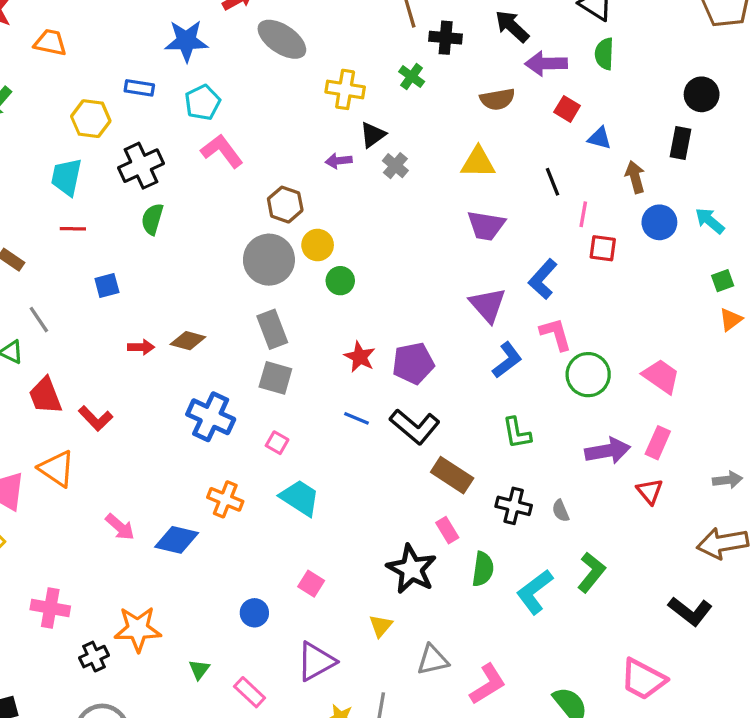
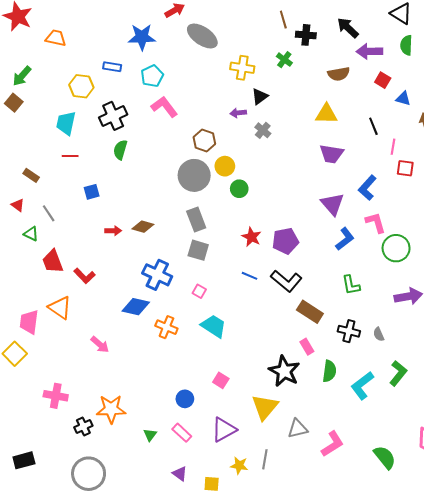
gray cross: (395, 166) -> (263, 130), moved
blue diamond: (177, 540) -> (136, 307), moved
yellow triangle: (381, 626) -> (265, 407), size x1.8
pink rectangle: (250, 692) -> (182, 433), moved

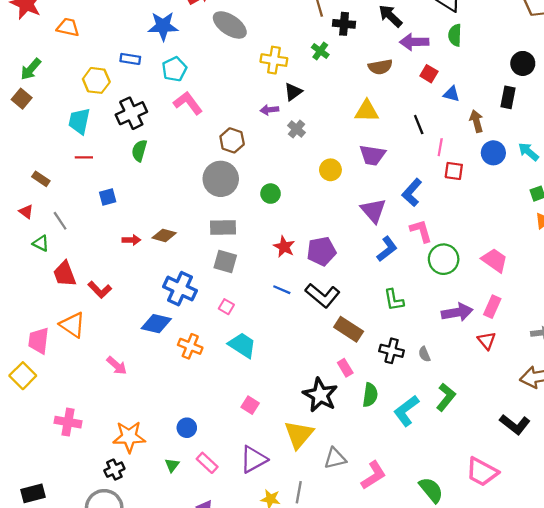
yellow circle: (225, 166) -> (330, 170), moved
gray rectangle: (196, 219) -> (223, 227), turned -70
blue circle: (185, 399) -> (187, 428), moved
black cross: (83, 427) -> (114, 470), moved

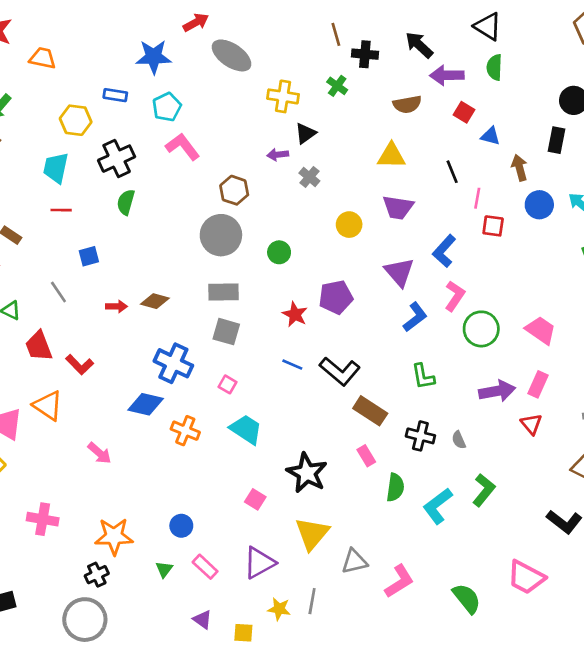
gray line: (60, 221) -> (58, 292), moved
pink L-shape: (421, 231) -> (455, 296), turned 50
purple pentagon: (321, 251) -> (336, 297), moved
black star: (320, 395) -> (307, 473), moved

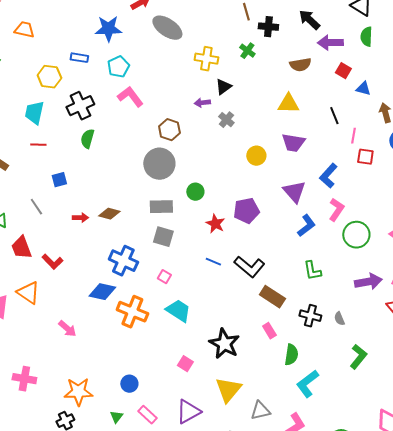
green circle: (279, 252) -> (195, 192), moved
orange cross: (185, 431) -> (132, 312), size x1.4
cyan L-shape: (438, 506) -> (307, 384), moved

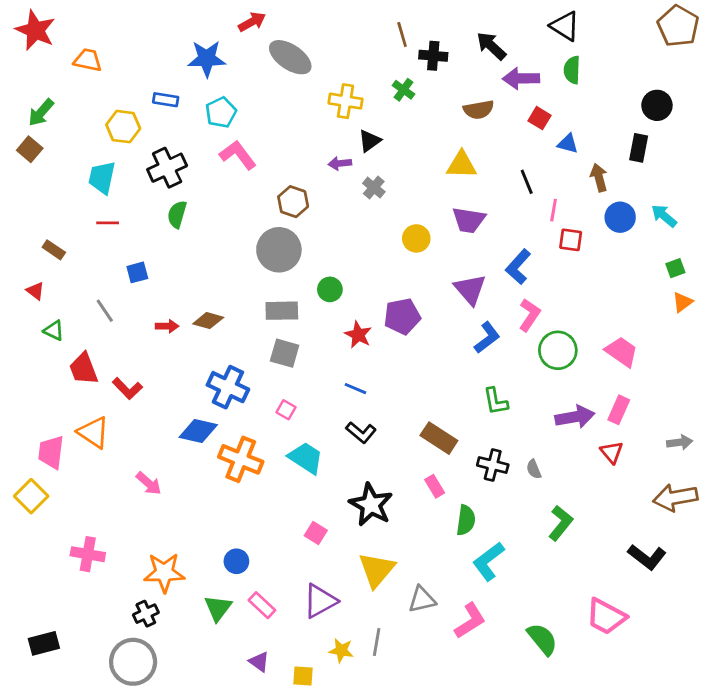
black L-shape: (249, 267) -> (361, 432), moved, size x0.7
green triangle: (116, 417) -> (218, 608), size x1.5

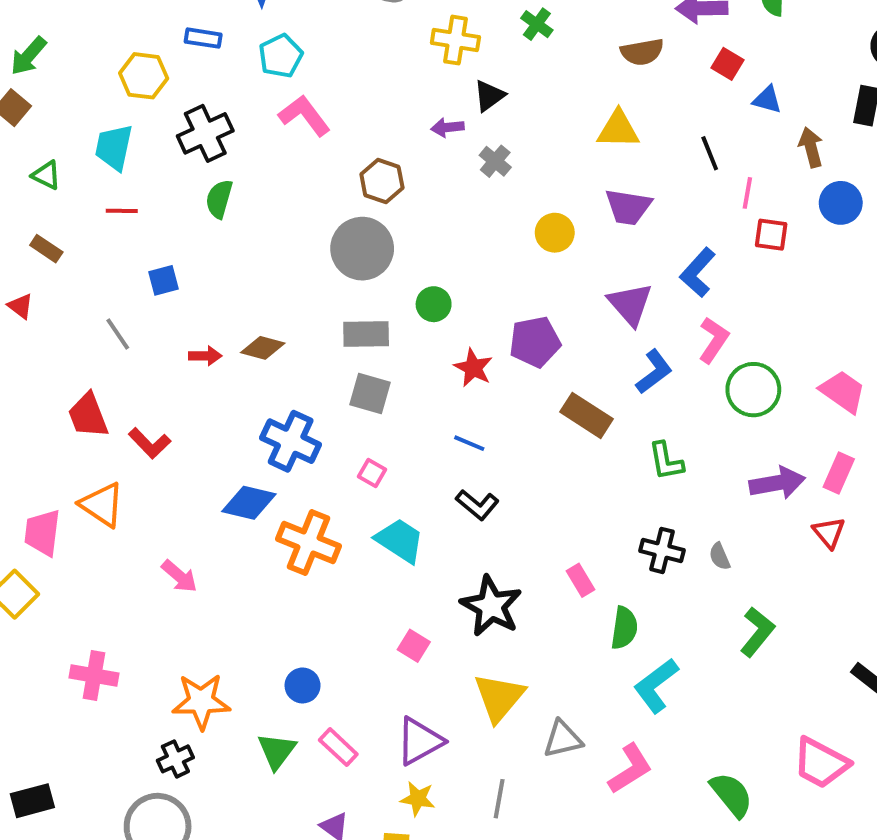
green triangle: (54, 330) -> (46, 175), moved
brown rectangle: (439, 438) -> (587, 415), moved
yellow star: (341, 650) -> (418, 799), moved

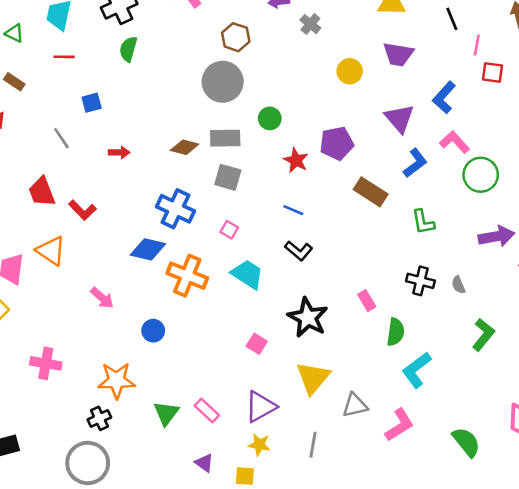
pink L-shape: (714, 340) -> (454, 142), turned -76
brown diamond: (263, 348) -> (185, 147), moved
blue circle: (303, 685) -> (153, 331), moved

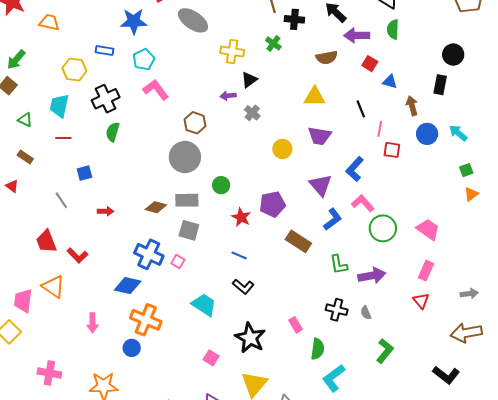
pink square: (229, 230) -> (178, 261), moved
purple arrow: (496, 236) -> (372, 276), moved
orange cross: (187, 276) -> (146, 320), moved
pink arrow: (102, 298) -> (92, 323), turned 48

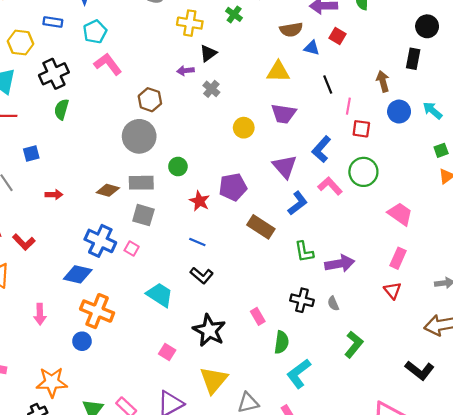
blue triangle: (390, 82) -> (312, 48), moved
green circle: (383, 228) -> (363, 172), moved

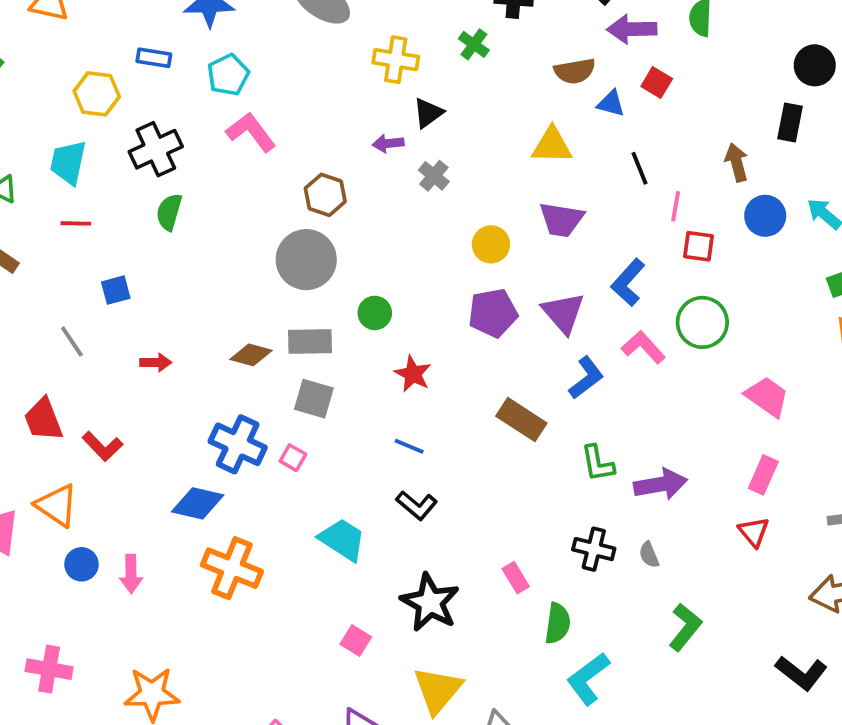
purple pentagon: (233, 187) -> (493, 313), moved
blue circle: (82, 341) -> (81, 564), moved

